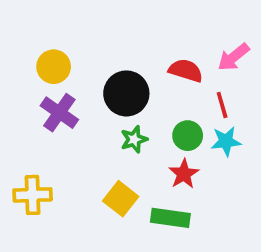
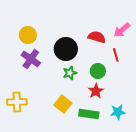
cyan star: (226, 141) -> (118, 112), moved

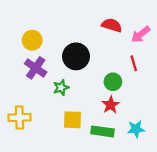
red semicircle: (97, 37) -> (112, 25), moved
green star: (70, 73) -> (61, 88), moved
yellow square: (63, 104) -> (73, 120), turned -36

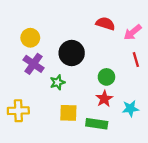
red line: (134, 63) -> (136, 60), moved
cyan star: (136, 129) -> (130, 109), moved

